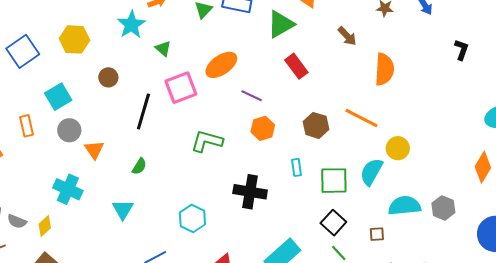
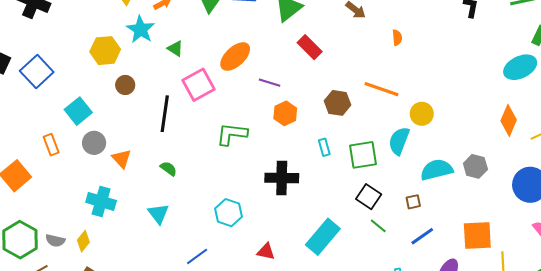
yellow hexagon: (75, 39) -> (105, 51), moved
orange semicircle: (384, 69) -> (397, 38), size x0.5
green semicircle: (139, 166) -> (169, 169), turned -78

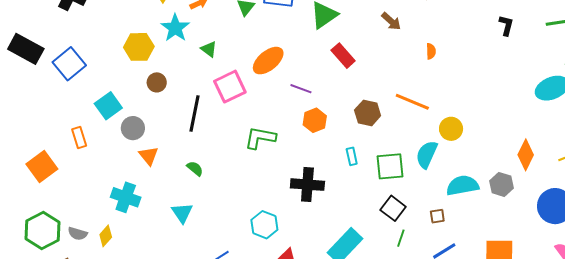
orange diamond: (509, 120) -> (526, 155), moved
gray circle: (94, 143) -> (133, 128), moved
cyan hexagon: (228, 213) -> (264, 225), moved
green line: (378, 226) -> (401, 238), turned 66

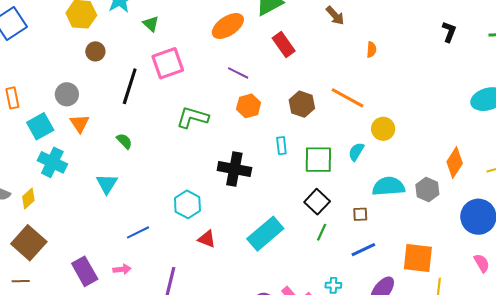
orange ellipse: (268, 61) -> (228, 26), moved
cyan square: (108, 106) -> (40, 126), moved
cyan semicircle: (427, 154) -> (356, 152), size x0.7

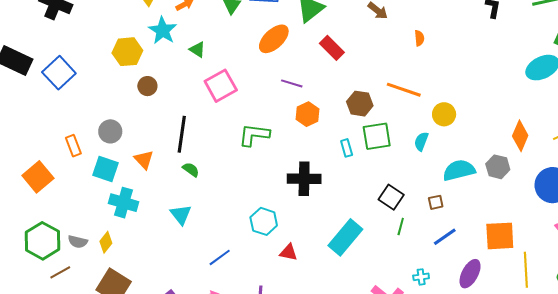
black line: (130, 86) -> (182, 134), moved
gray circle: (67, 94) -> (110, 131), moved
cyan square: (40, 126) -> (106, 169), turned -32
green square: (318, 160) -> (377, 136), moved

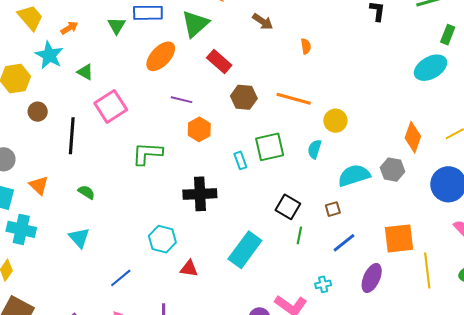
brown hexagon: (360, 104) -> (244, 97), moved
black line: (182, 134) -> (72, 136), moved

